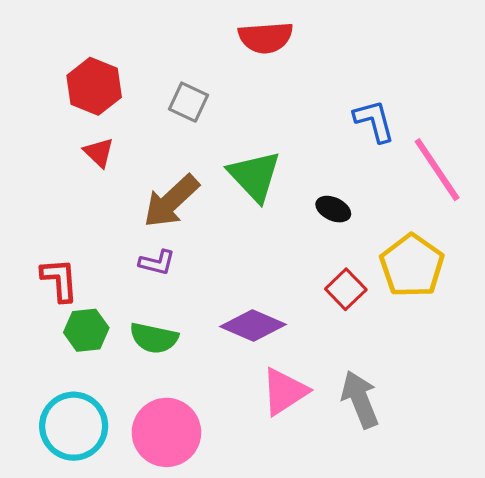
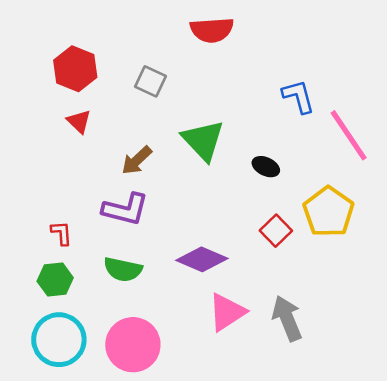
brown arrow: (171, 201) -> (137, 160), size x0.7
purple L-shape: (157, 263) -> (125, 209), size x1.6
red L-shape: (59, 280) -> (61, 233), moved, size x0.7
green hexagon: (86, 330) -> (55, 279), moved

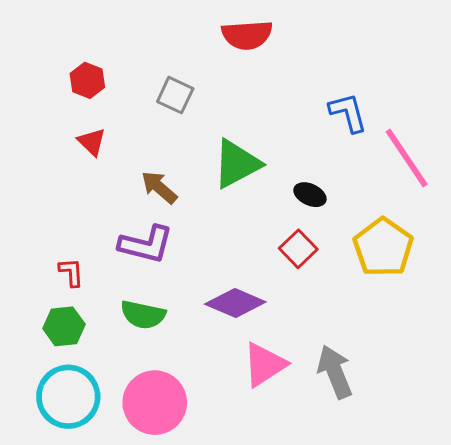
red hexagon: (75, 69) -> (87, 80), size x0.7
green triangle: (203, 140) -> (237, 164), turned 45
brown arrow: (137, 160) -> (159, 187), turned 84
red square: (276, 231) -> (298, 249), moved

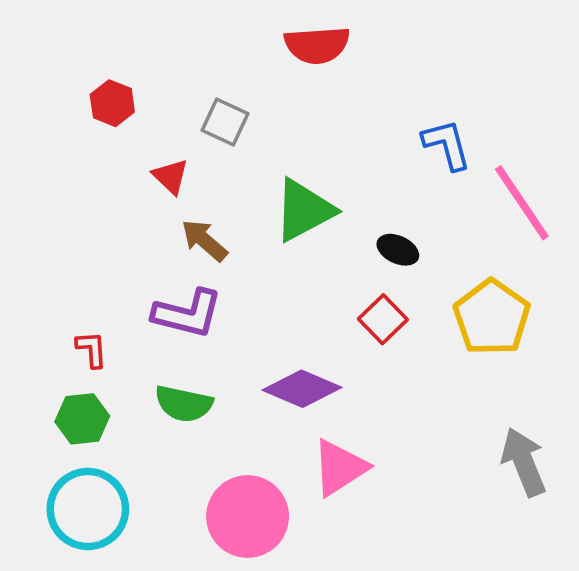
red triangle: (92, 142) -> (171, 176), moved
gray arrow: (335, 372) -> (524, 462), moved
pink circle: (155, 403) -> (248, 517), moved

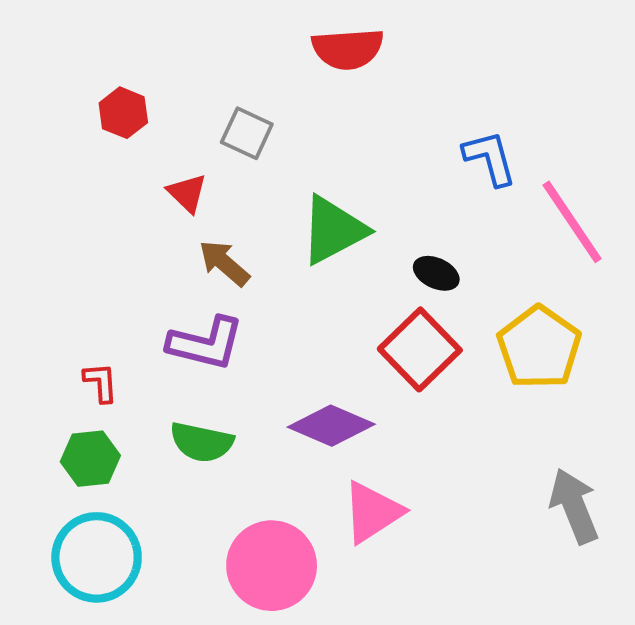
red square: (383, 319) -> (420, 349), size x1.5

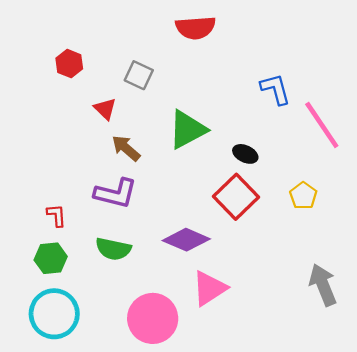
yellow pentagon: (539, 347) -> (303, 196), size x0.6

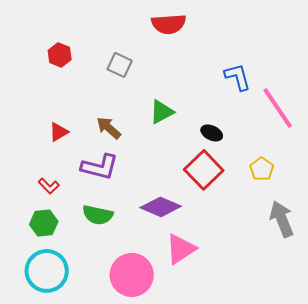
red triangle: (105, 109) -> (59, 132), moved, turned 45
green triangle: (187, 130) -> (162, 112), size x0.7
red L-shape: (56, 215) -> (49, 186), turned 140
gray arrow: (323, 285) -> (282, 219), moved

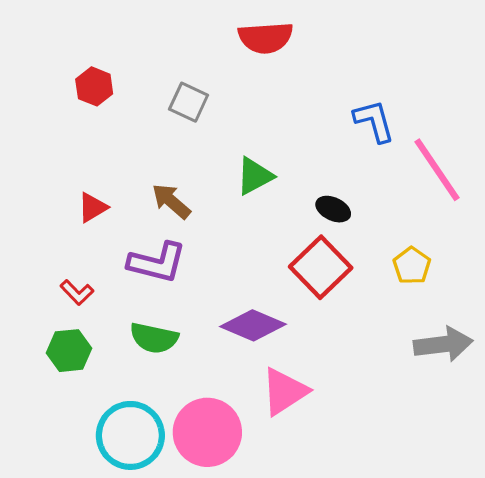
gray arrow: (282, 219) -> (443, 344), turned 105
cyan circle: (47, 271) -> (130, 435), moved

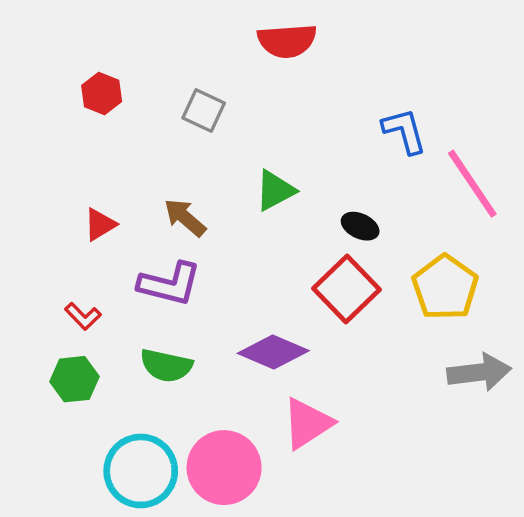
yellow pentagon: (412, 266) -> (445, 287), size x1.6

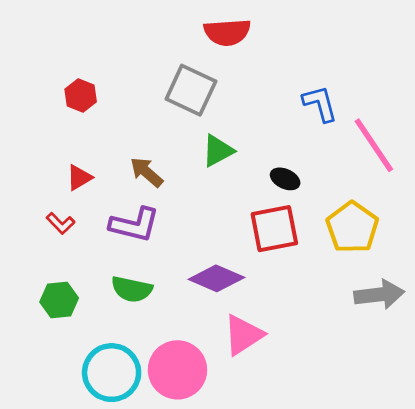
red hexagon: (102, 93) -> (81, 96), moved
gray square: (204, 110) -> (191, 90), moved, size x1.5
red square: (346, 289) -> (274, 229), turned 33
red L-shape: (83, 316) -> (60, 223), moved

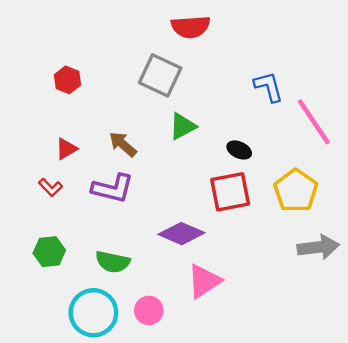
green semicircle: (132, 289) -> (113, 262), moved
pink circle: (177, 370) -> (149, 310), size x0.6

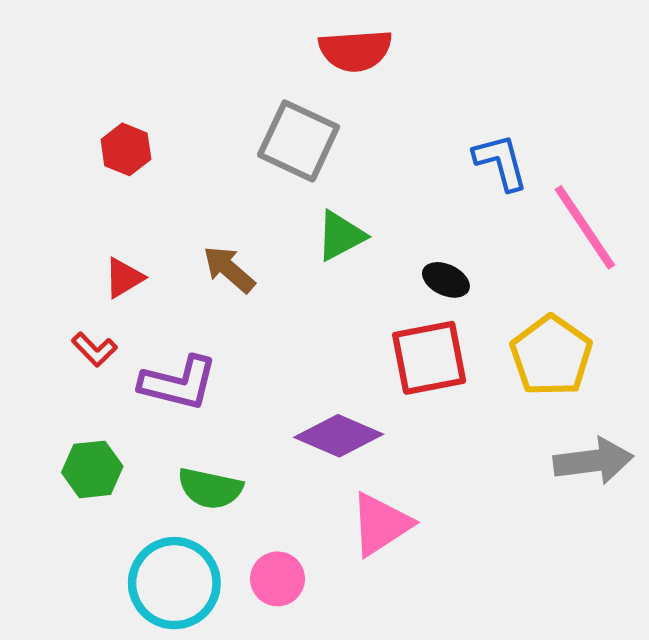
purple L-shape: (113, 188) -> (179, 383), moved

